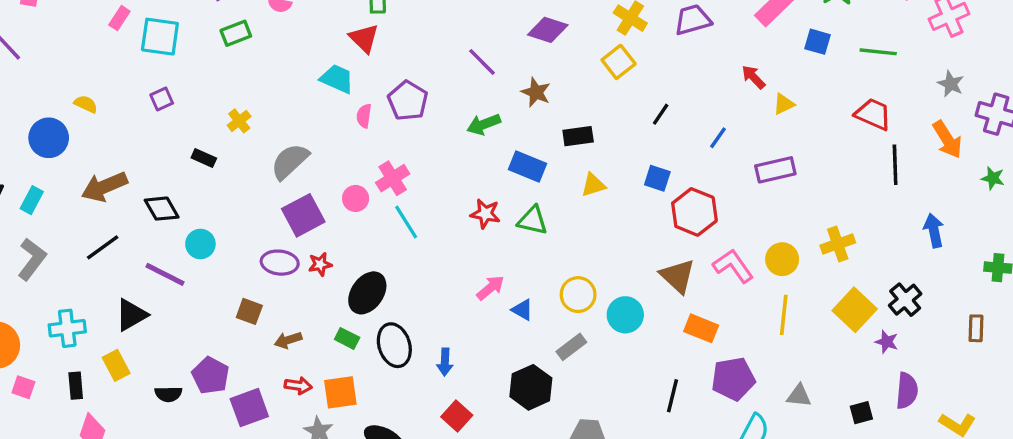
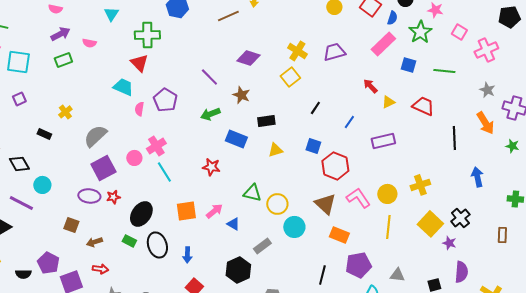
red trapezoid: (873, 114) -> (423, 106), moved
green triangle: (533, 220) -> (252, 193), moved
yellow circle: (578, 295) -> (277, 204), moved
orange square: (340, 392) -> (186, 211), moved

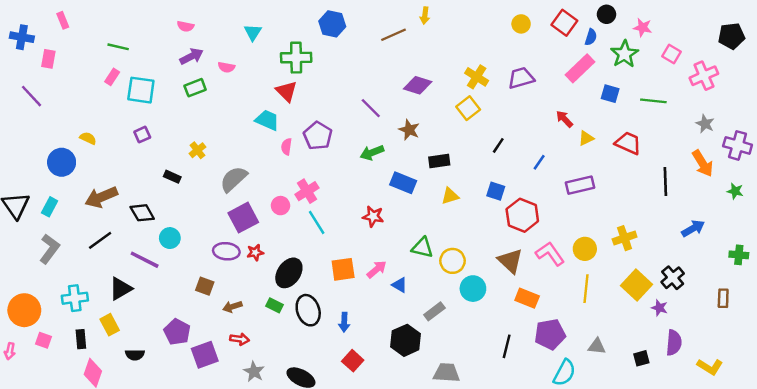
blue arrow: (477, 177) -> (693, 228), turned 72
black semicircle: (23, 274) -> (135, 355), moved

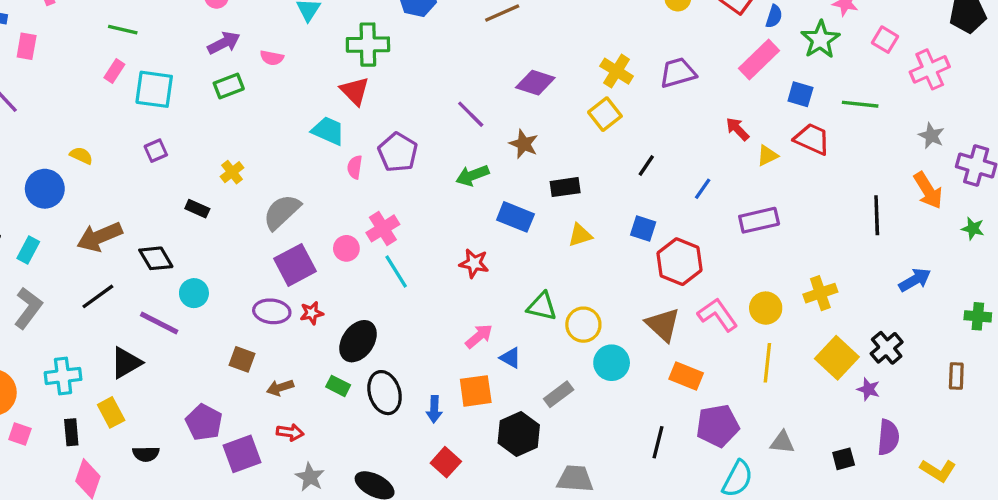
red trapezoid: (628, 143) -> (812, 139), moved
orange square: (343, 269) -> (476, 391), moved

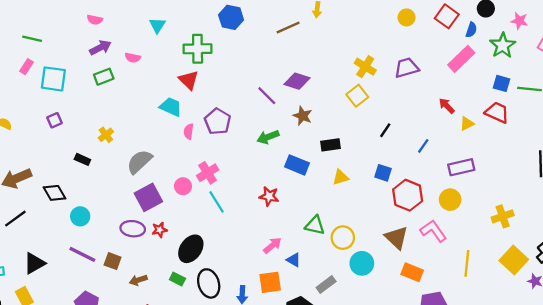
purple diamond: (535, 83) -> (297, 81), moved
blue square: (800, 94) -> (501, 83), moved
yellow circle: (766, 308) -> (450, 200), moved
purple line: (159, 323) -> (82, 254), moved

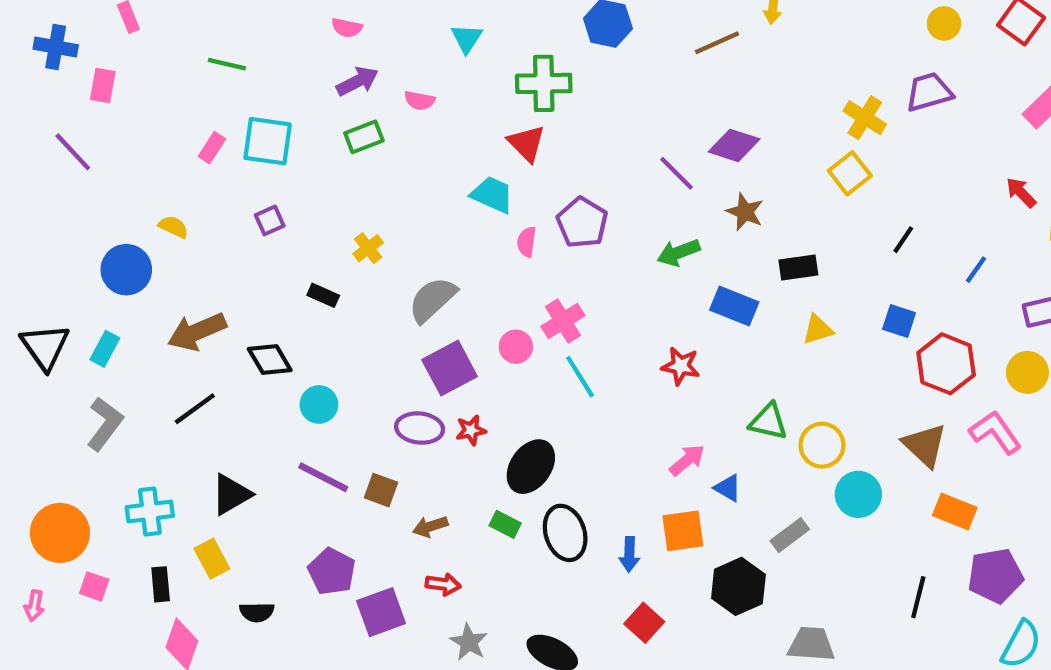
pink rectangle: (27, 67) -> (212, 148), moved
purple trapezoid: (407, 68) -> (929, 92), moved

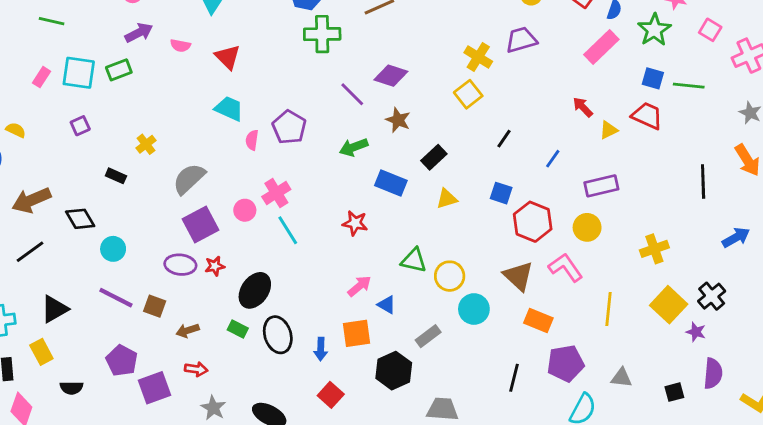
green cross: (544, 83) -> (322, 34), moved
green rectangle: (364, 137) -> (119, 70), moved
red triangle: (527, 143) -> (228, 57), moved
black rectangle: (798, 267) -> (434, 157), turned -35

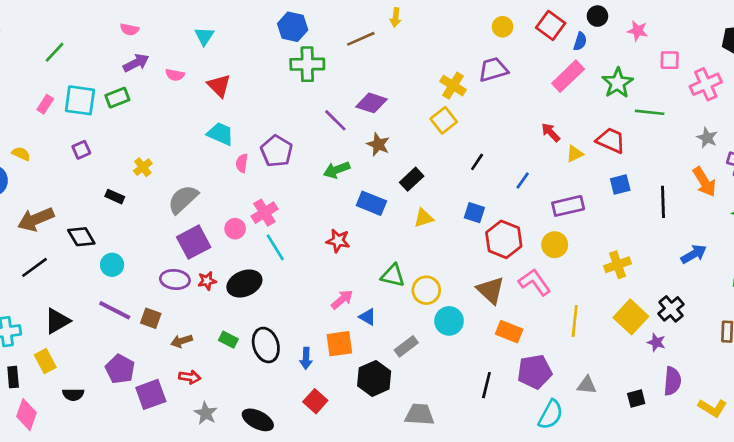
green line: (52, 21) -> (55, 52), turned -60
green star: (654, 30) -> (618, 83), moved
pink square: (710, 30) -> (670, 60), turned -30
blue square: (653, 78) -> (620, 185), moved, turned -30
black ellipse: (255, 290) -> (244, 283), moved, turned 32

